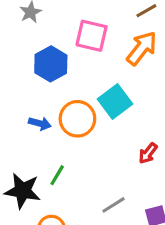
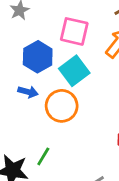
cyan square: (115, 102) -> (74, 71), moved
blue arrow: (40, 123) -> (28, 92), moved

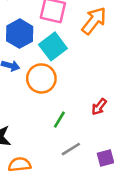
green line: (43, 156) -> (59, 120), moved

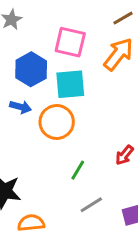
cyan square: (53, 46) -> (70, 84), turned 32

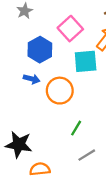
pink square: (70, 42) -> (70, 29), turned 35
cyan square: (70, 84) -> (86, 61), moved

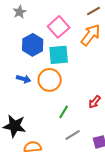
cyan square: (86, 61) -> (59, 55), moved
blue arrow: (32, 79) -> (24, 79), moved

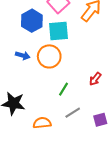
orange semicircle: (33, 147) -> (42, 123), moved

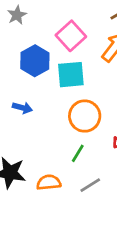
orange circle: (49, 56) -> (85, 116), moved
orange semicircle: (42, 123) -> (49, 182), moved

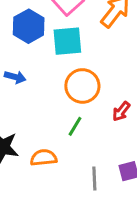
gray line: (90, 185) -> (94, 179), moved, turned -60

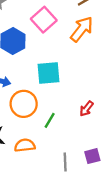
cyan square: (67, 41) -> (49, 73), moved
orange circle: (82, 86) -> (24, 104), moved

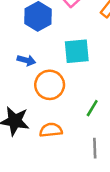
green line: (50, 120) -> (92, 108), moved

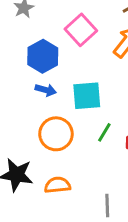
blue arrow: (26, 60) -> (46, 90), moved
green line: (92, 108) -> (104, 132), moved

